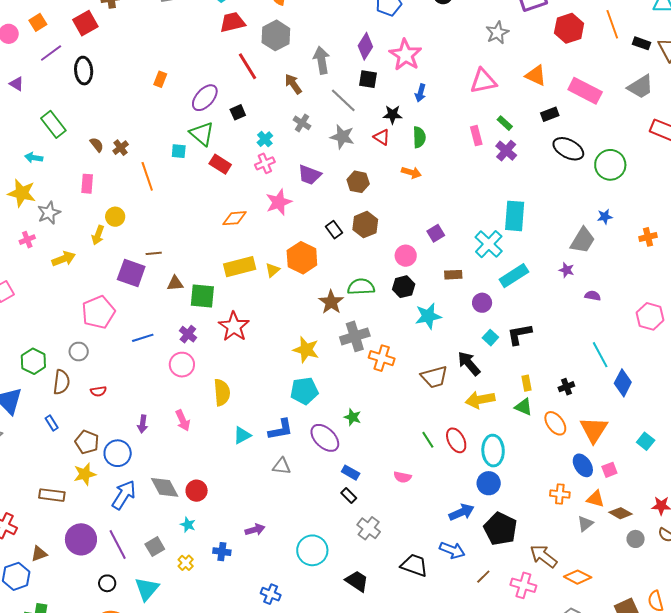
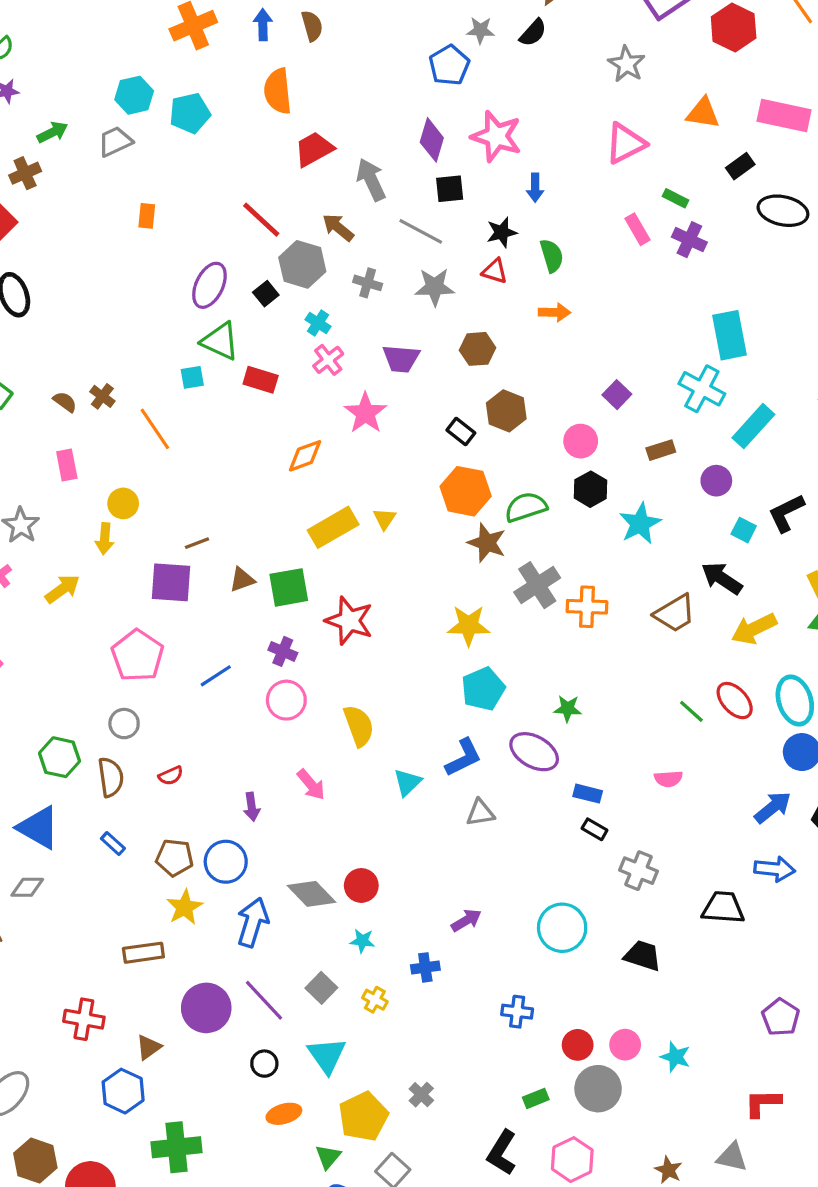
red trapezoid: (232, 22) -> (314, 149), moved
gray hexagon: (276, 35) -> (302, 264), moved
orange rectangle: (160, 79) -> (147, 216), moved
orange hexagon: (302, 258) -> (466, 491), moved

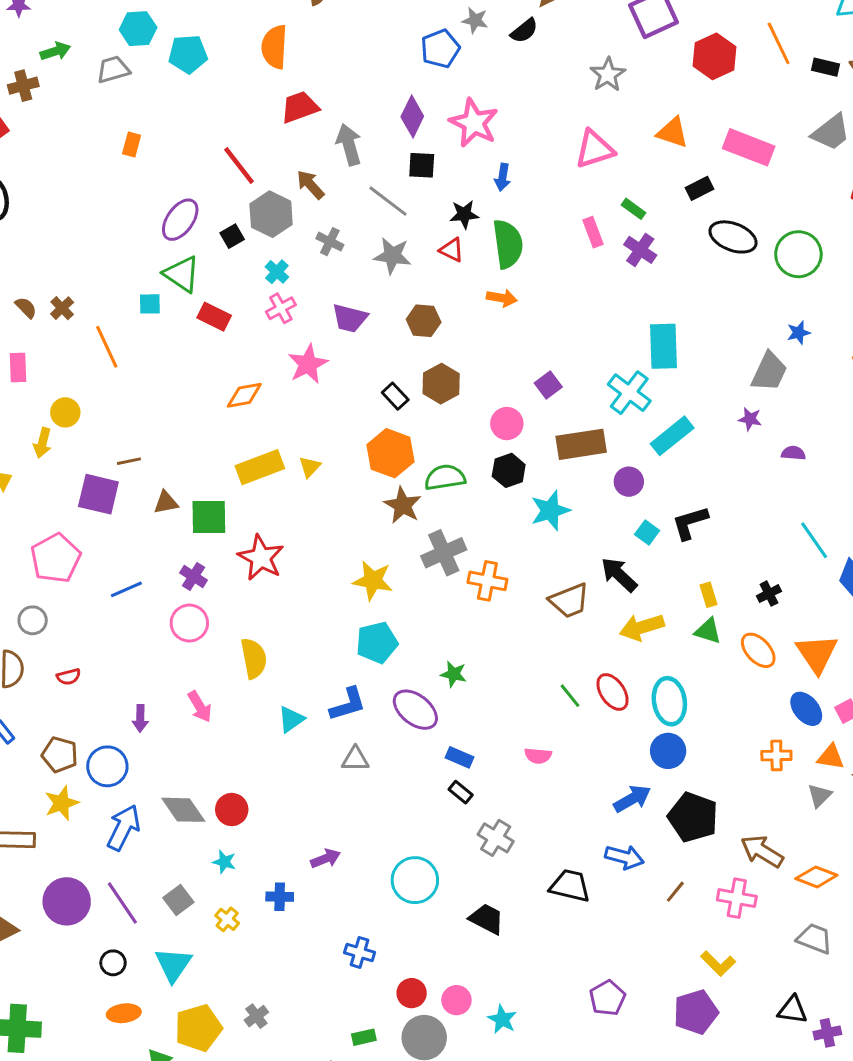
green semicircle: (552, 256) -> (508, 244), size x1.5
brown rectangle: (661, 450) -> (581, 444), size x1.8

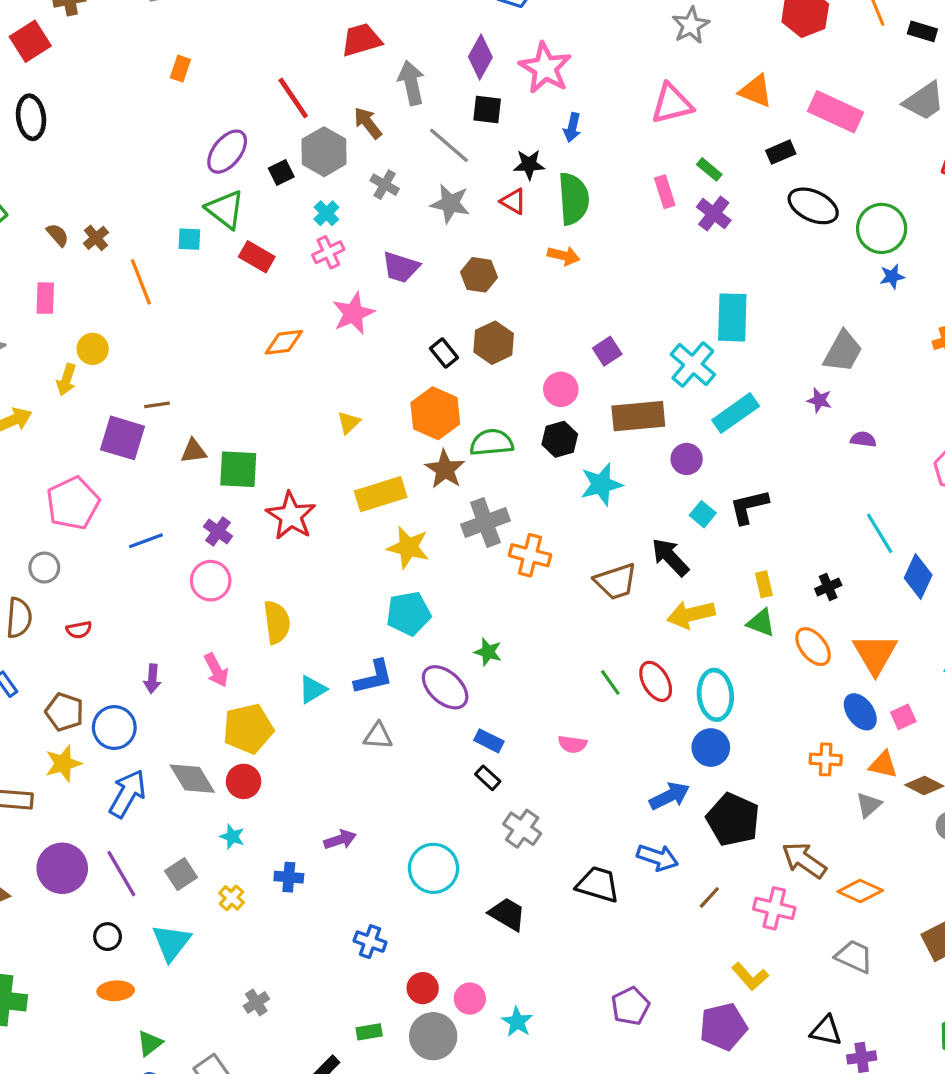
blue star: (799, 333) -> (892, 276), moved
yellow rectangle: (260, 467) -> (381, 494), moved
yellow pentagon: (198, 1028) -> (248, 729), moved

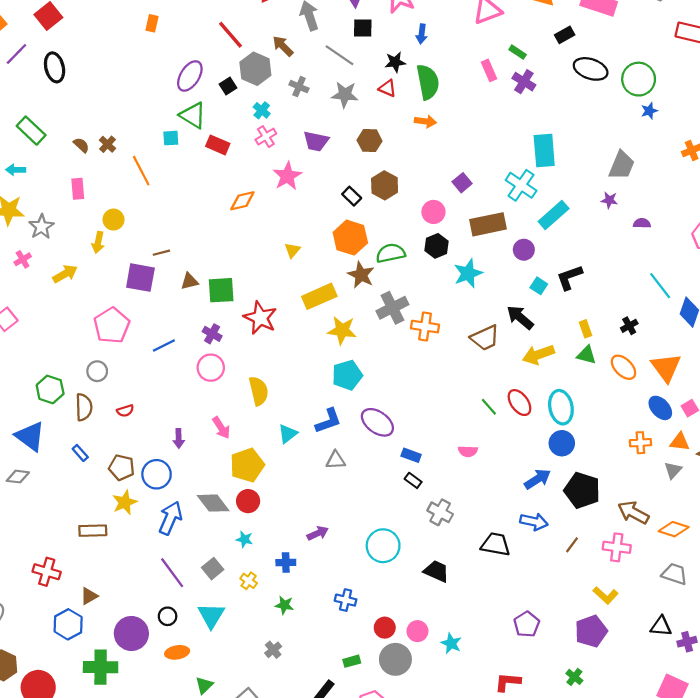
green star: (488, 652) -> (284, 605), moved
purple circle: (62, 868) -> (131, 633), moved

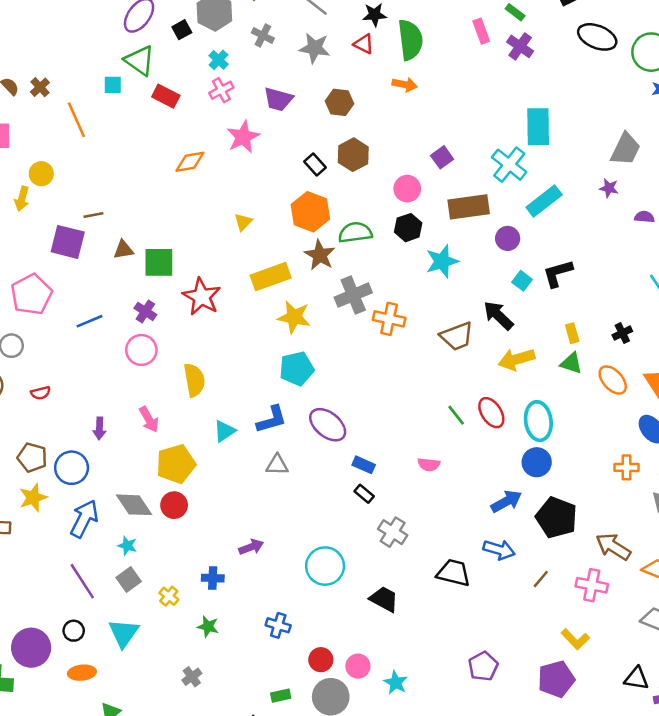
cyan star: (244, 539) -> (127, 546), moved

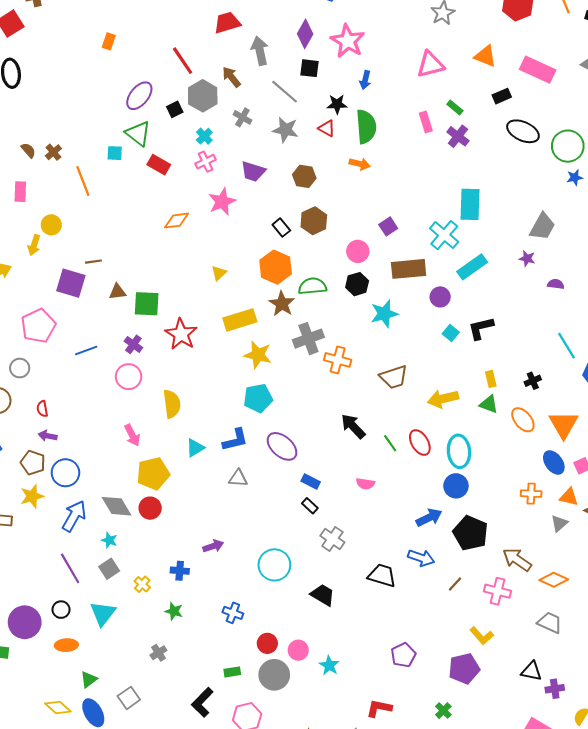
black arrow: (498, 315) -> (353, 426), moved
red semicircle: (41, 393) -> (42, 409), turned 91
purple arrow: (99, 428) -> (48, 436), moved, turned 96

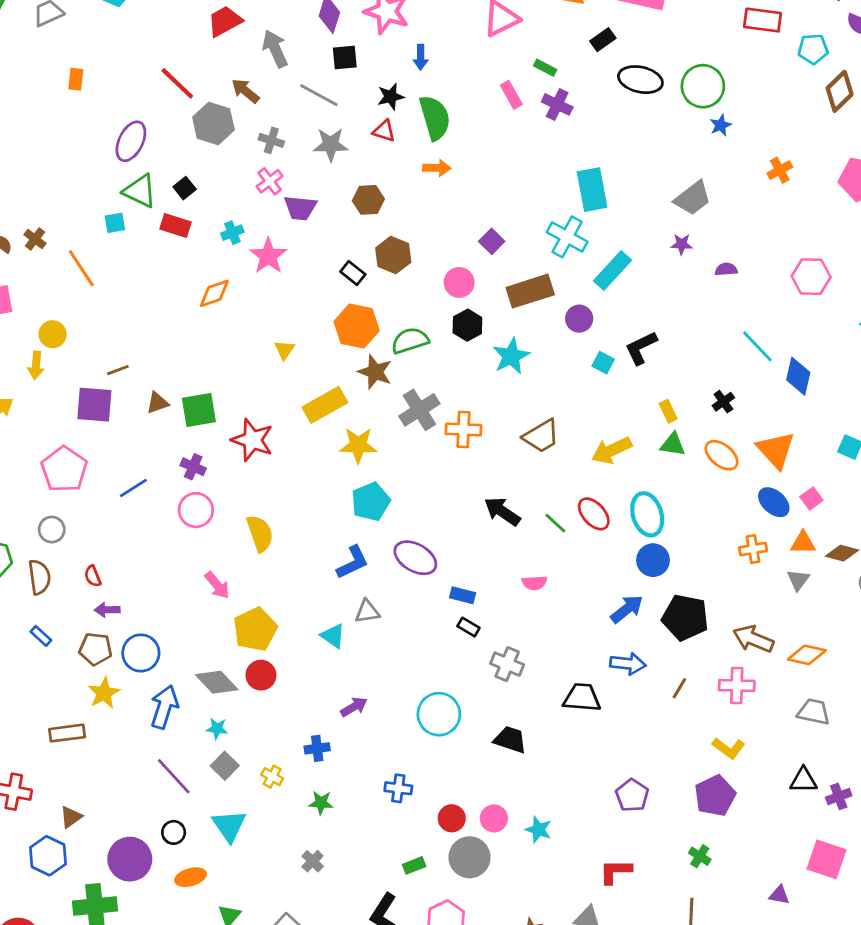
black square: (175, 109) -> (185, 188), moved
cyan cross: (204, 136) -> (232, 233), moved, turned 35
pink cross: (206, 162) -> (270, 181), moved
gray trapezoid: (542, 227) -> (693, 198), turned 36
cyan triangle: (195, 448) -> (333, 636), moved, turned -42

